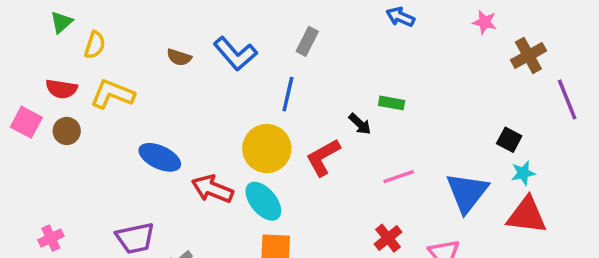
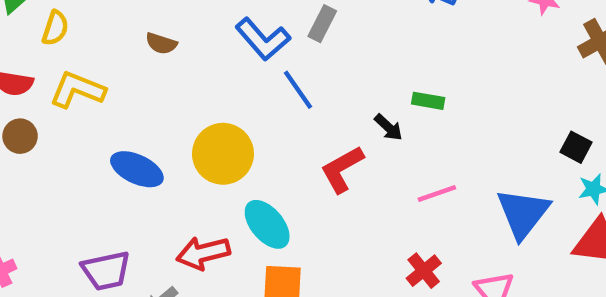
blue L-shape: (235, 54) -> (263, 39), moved
blue line: (288, 94) -> (298, 90), turned -48
yellow circle: (267, 149) -> (223, 154), moved
red arrow: (212, 189) -> (203, 253), moved, turned -36

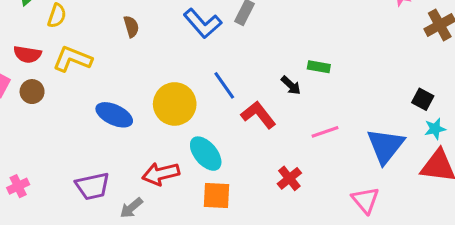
brown semicircle: (161, 43) -> (131, 26), turned -125
blue line: (298, 90) -> (224, 85), moved
red L-shape: (342, 169) -> (258, 115), turned 81
red cross: (424, 271) -> (289, 178), moved

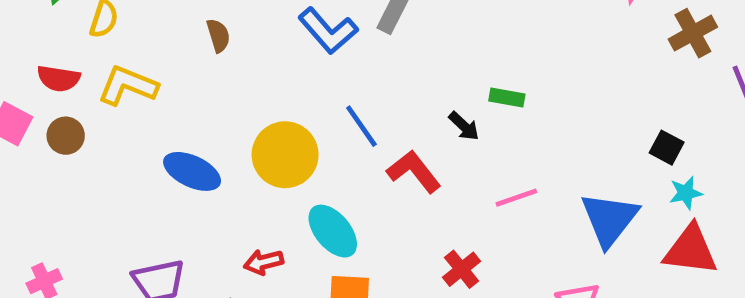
red arrow: (161, 174) -> (264, 262), size x0.7

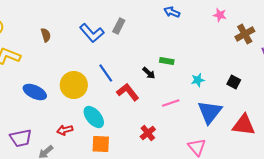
cyan star: (686, 193) -> (198, 80), moved

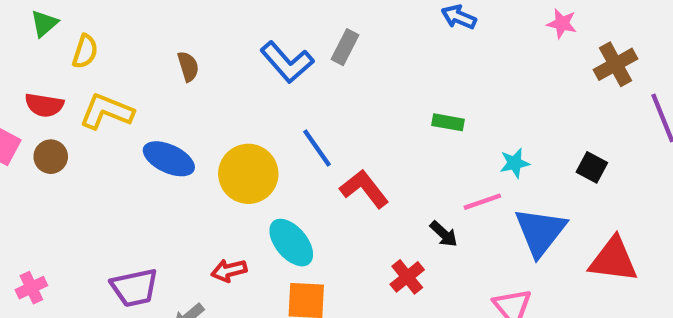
black arrow: (149, 73) -> (444, 234), moved
blue ellipse: (35, 92) -> (169, 159), moved
pink line: (171, 103) -> (482, 202), moved

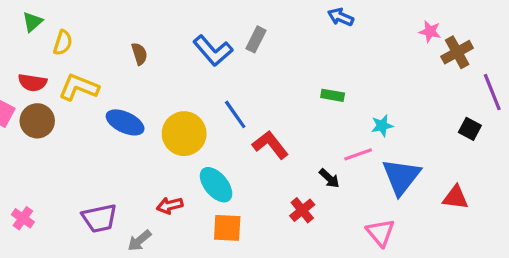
pink star: (562, 23) -> (430, 31), moved
brown circle: (51, 157) -> (37, 121), size x1.4
black square: (592, 167) -> (470, 129), moved
red triangle: (613, 260) -> (455, 197), size x0.7
pink cross: (31, 288) -> (23, 218), turned -30

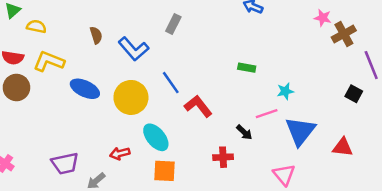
gray rectangle: (256, 39) -> (173, 24), moved
yellow semicircle: (63, 43) -> (36, 27), turned -96
blue L-shape: (213, 51) -> (133, 49), moved
red cross: (302, 210) -> (223, 157), turned 36

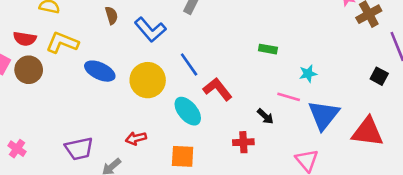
pink line: (267, 114) -> (289, 97), turned 35
cyan ellipse: (156, 137) -> (188, 111), moved
red triangle: (343, 147) -> (368, 132), size x1.5

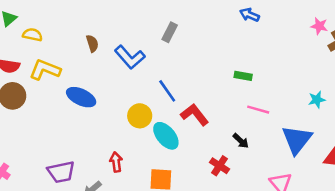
cyan star: (308, 74) -> (317, 100), moved
yellow circle: (148, 80) -> (140, 116), moved, size x0.7
pink line: (289, 97) -> (258, 110), moved
red arrow: (136, 138) -> (116, 162), turned 96
red cross: (243, 142) -> (220, 166), turned 36

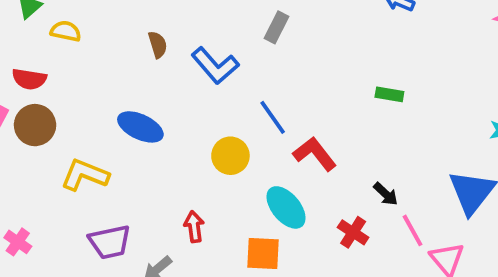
yellow L-shape: (45, 70) -> (85, 175), moved
pink line: (258, 110) -> (412, 230), moved, turned 45
cyan ellipse: (166, 136) -> (286, 207), moved

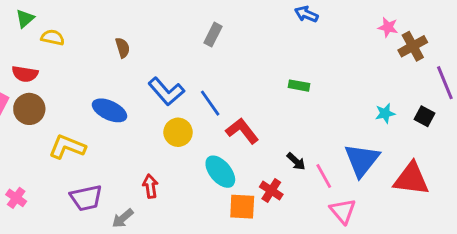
blue L-shape: (215, 66) -> (166, 91), moved
pink line: (412, 230) -> (324, 176), moved
orange square: (263, 253) -> (242, 207), moved

